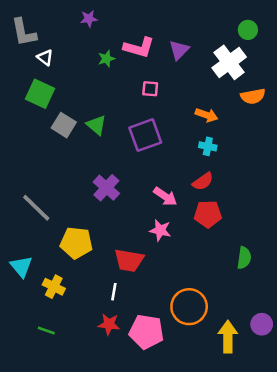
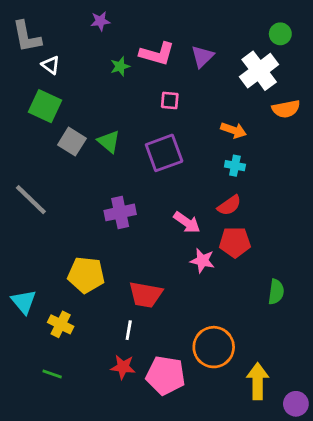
purple cross: (106, 188) -> (120, 212), turned 36
gray line: (36, 208) -> (31, 200), moved
pink star: (160, 230) -> (202, 261), moved
purple circle: (262, 324) -> (296, 404), moved

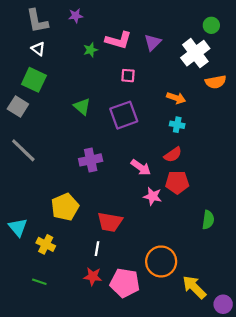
gray L-shape: (27, 37) -> (37, 21), moved
gray square: (72, 142) -> (18, 107), moved
yellow pentagon: (86, 275) -> (65, 207), turned -30
yellow arrow: (258, 381) -> (194, 287), turned -45

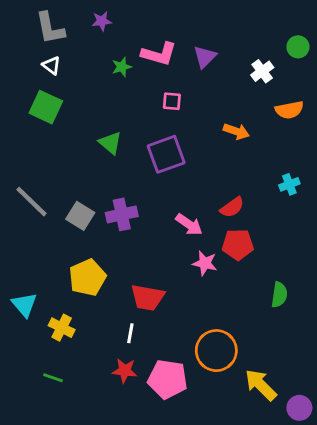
green circle: (211, 25) -> (298, 47), moved
white cross: (195, 53) -> (262, 71), size x0.6
gray square: (18, 107) -> (80, 216), moved
cyan cross: (177, 125) -> (289, 184), moved, turned -32

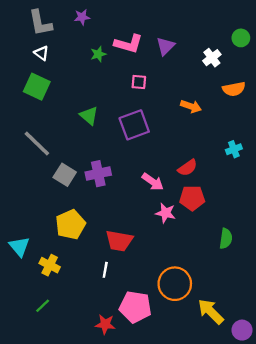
gray line: (32, 202) -> (37, 143), moved
red star: (125, 371) -> (105, 324), moved
green line: (53, 378) -> (43, 306), turned -63

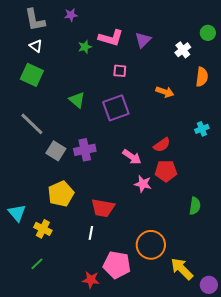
orange semicircle: (234, 89) -> (202, 77), turned -72

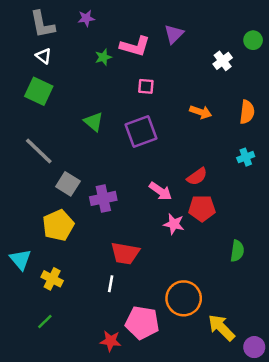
purple triangle: (143, 40) -> (174, 34), moved
orange semicircle: (202, 77) -> (247, 112), moved
purple cross: (85, 150) -> (103, 198), moved
yellow pentagon: (61, 194) -> (58, 225), moved

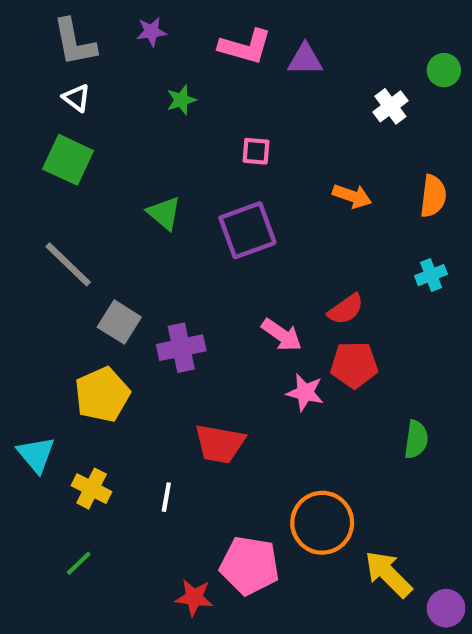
purple triangle: (174, 34) -> (305, 59), turned 45
pink L-shape: (135, 46) -> (245, 47), moved
white line: (111, 284) -> (166, 497), moved

